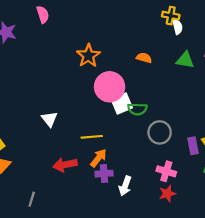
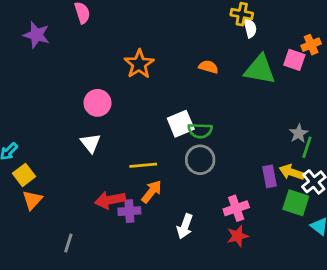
green triangle: (185, 60) -> (260, 70), size x1.4
pink circle: (110, 87) -> (97, 103), moved, size x0.7
gray circle: (160, 132) -> (200, 160), moved
pink cross: (166, 171) -> (236, 208), turned -36
purple cross: (104, 174) -> (129, 211), moved

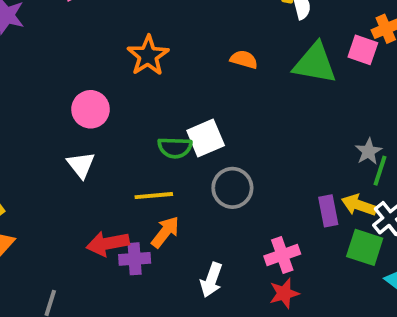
green semicircle: (200, 131) -> (175, 148), moved

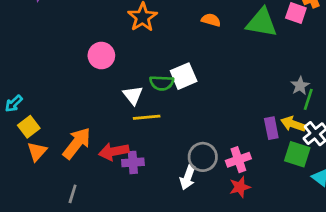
white triangle: (81, 165) -> (133, 95), moved
gray circle: (232, 188) -> (203, 157), moved
orange arrow: (165, 232) -> (77, 143), moved, size x1.4

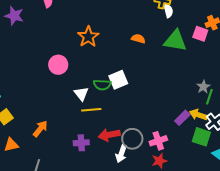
purple rectangle: (271, 128) -> (182, 118), turned 56
orange arrow: (77, 143) -> (40, 129), size x0.7
orange triangle: (37, 151) -> (11, 145), moved, turned 35
red arrow: (114, 151) -> (109, 135), moved

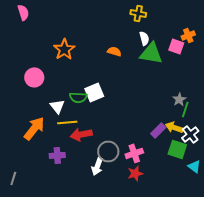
white semicircle: (168, 11) -> (144, 38), moved
orange arrow: (40, 129) -> (34, 128), moved, size x1.4
red arrow: (109, 135) -> (81, 134), moved

